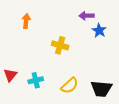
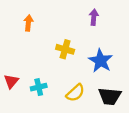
purple arrow: (87, 16) -> (94, 17), turned 96
blue star: (99, 31) -> (101, 61), moved, size x1.5

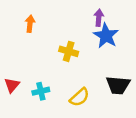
blue star: (101, 61) -> (106, 36), moved
black trapezoid: (110, 96) -> (118, 85), moved

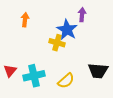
blue star: (106, 36) -> (67, 30), moved
cyan cross: (41, 91) -> (34, 76), size x1.5

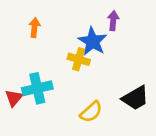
black trapezoid: (98, 71) -> (135, 98), turned -35
cyan cross: (34, 76) -> (37, 88), moved

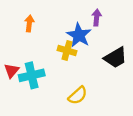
red triangle: (14, 98) -> (12, 71), moved
black trapezoid: (135, 98) -> (116, 58), moved

